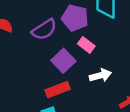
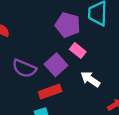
purple semicircle: (44, 30) -> (24, 68), moved, turned 55
white arrow: (100, 75) -> (90, 79), turned -132

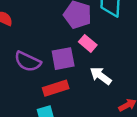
purple square: (56, 65) -> (63, 59), turned 30

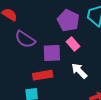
purple semicircle: (28, 62) -> (25, 39), moved

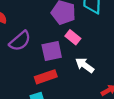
purple semicircle: (25, 39) -> (20, 41), turned -65

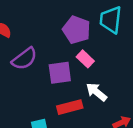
red rectangle: (46, 77) -> (70, 107), moved

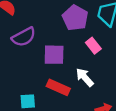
pink rectangle: (85, 59) -> (93, 46), moved
red rectangle: (70, 107) -> (58, 87), turned 30

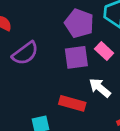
purple square: (54, 55) -> (76, 57), moved

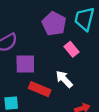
purple square: (76, 57) -> (25, 64), moved

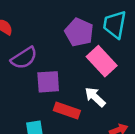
pink rectangle: (72, 49) -> (102, 61), size x1.6

